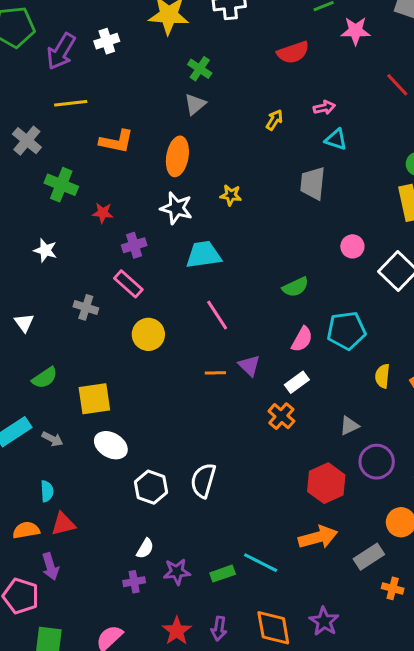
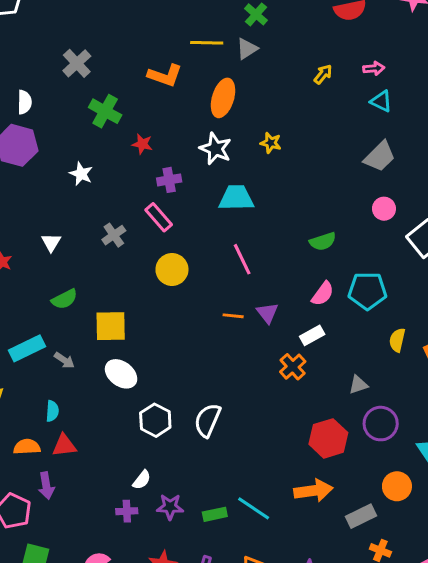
yellow line: (71, 103) -> (207, 43), moved
gray trapezoid: (313, 183) -> (380, 156), moved, turned -148
gray cross: (86, 307) -> (114, 235), turned 30

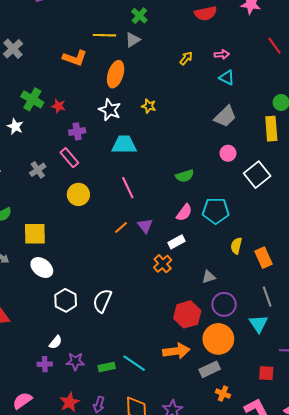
green cross: (105, 111) -> (32, 99), moved
orange line: (233, 316) -> (121, 228), turned -48
orange circle: (397, 486) -> (218, 339), moved, size x1.5

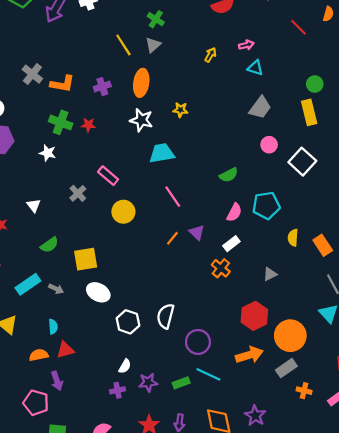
yellow line: (104, 35) -> (123, 45), turned 65
orange L-shape: (75, 58) -> (62, 84), moved
purple cross: (77, 131) -> (102, 87), moved
purple circle: (224, 304) -> (198, 342), moved

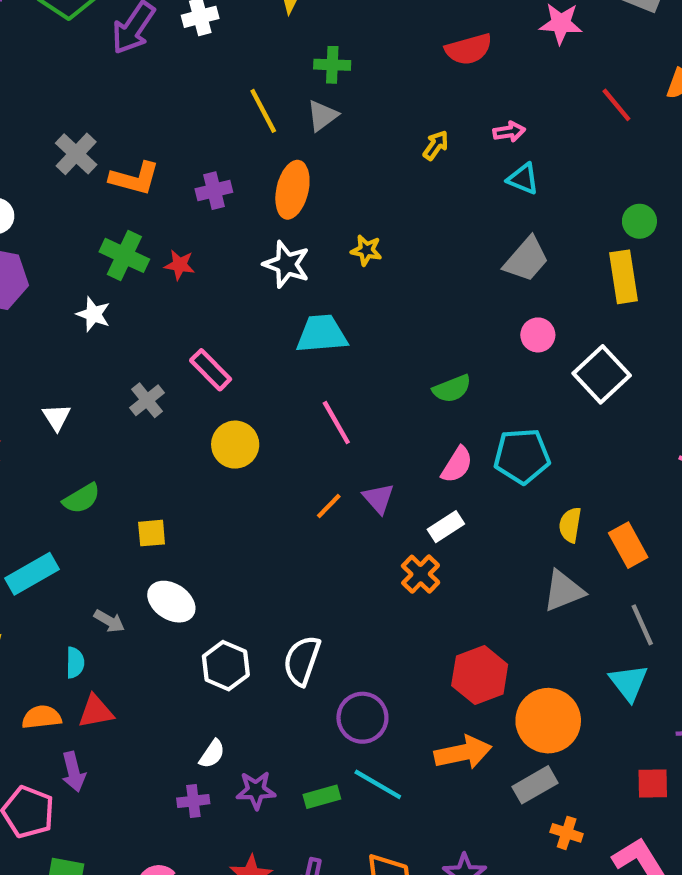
green cross: (156, 19) -> (332, 65), turned -35
yellow square: (86, 259) -> (152, 533), size x0.6
gray triangle: (270, 274) -> (564, 591), moved, size x1.5
gray arrow: (56, 289) -> (109, 621), moved

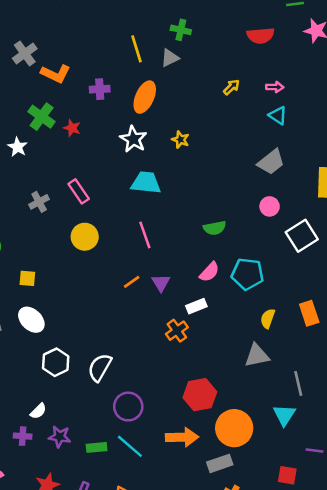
orange rectangle: (628, 545) -> (309, 313), moved

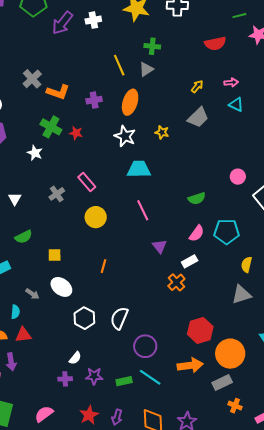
gray trapezoid: (271, 162) -> (198, 117), moved
orange line: (132, 282) -> (104, 266), moved, turned -32

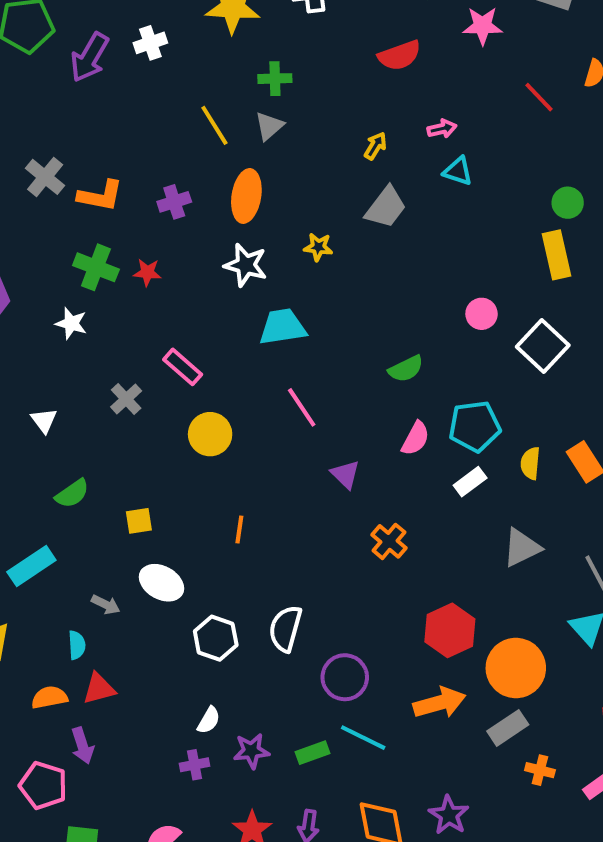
white rectangle: (190, 261) -> (470, 482), moved
yellow semicircle: (247, 265) -> (530, 463), moved

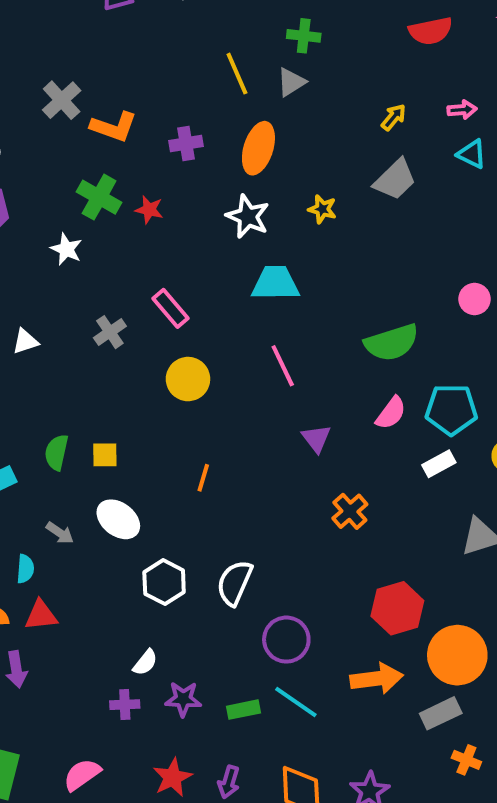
green semicircle: (406, 369) -> (392, 343), size x1.5
white triangle: (44, 420) -> (25, 341), turned 40
green semicircle: (72, 494) -> (57, 452), moved, turned 129

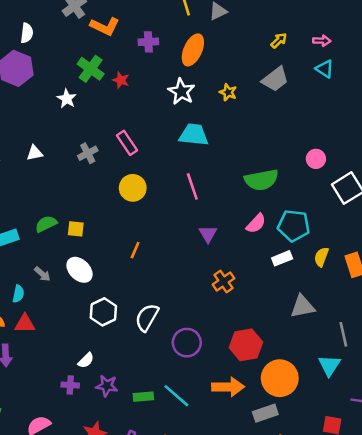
green semicircle: (57, 452) -> (46, 224), turned 45
purple circle: (286, 640) -> (187, 343), moved

